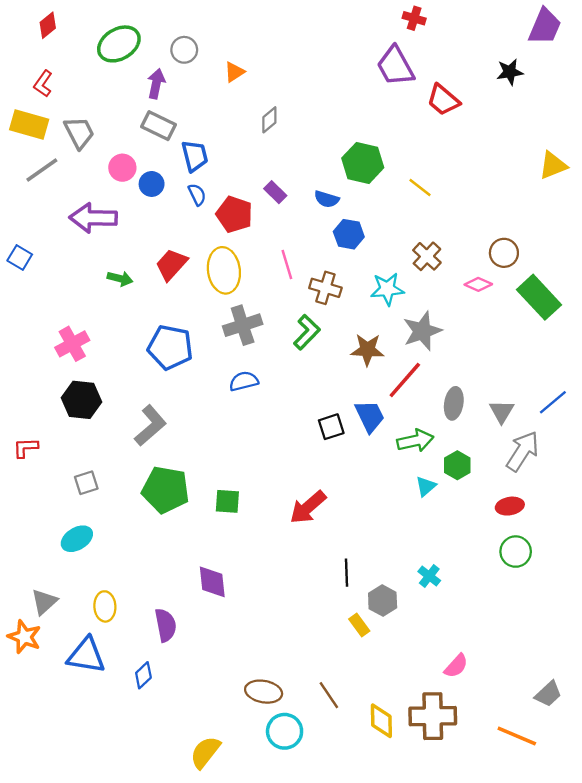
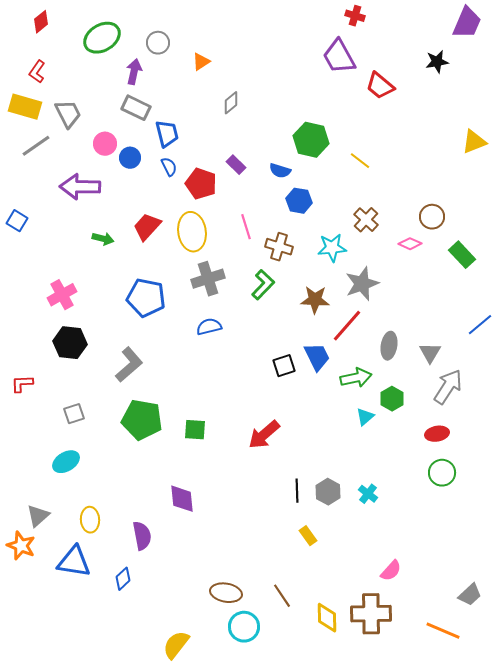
green rectangle: (539, 297) -> (462, 255), size x0.7
blue line: (553, 402) -> (480, 325), moved
gray hexagon: (383, 601) -> (328, 492), moved

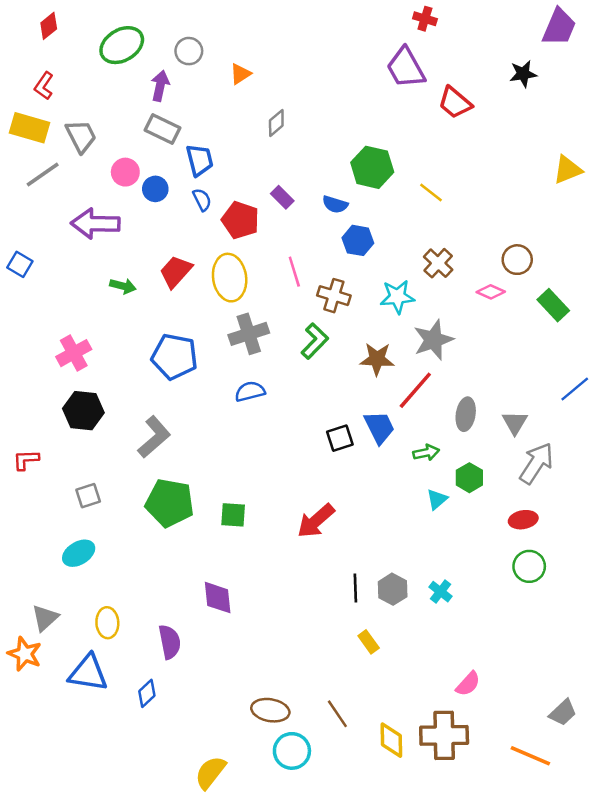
green arrow: (356, 378) -> (426, 453), size x0.7

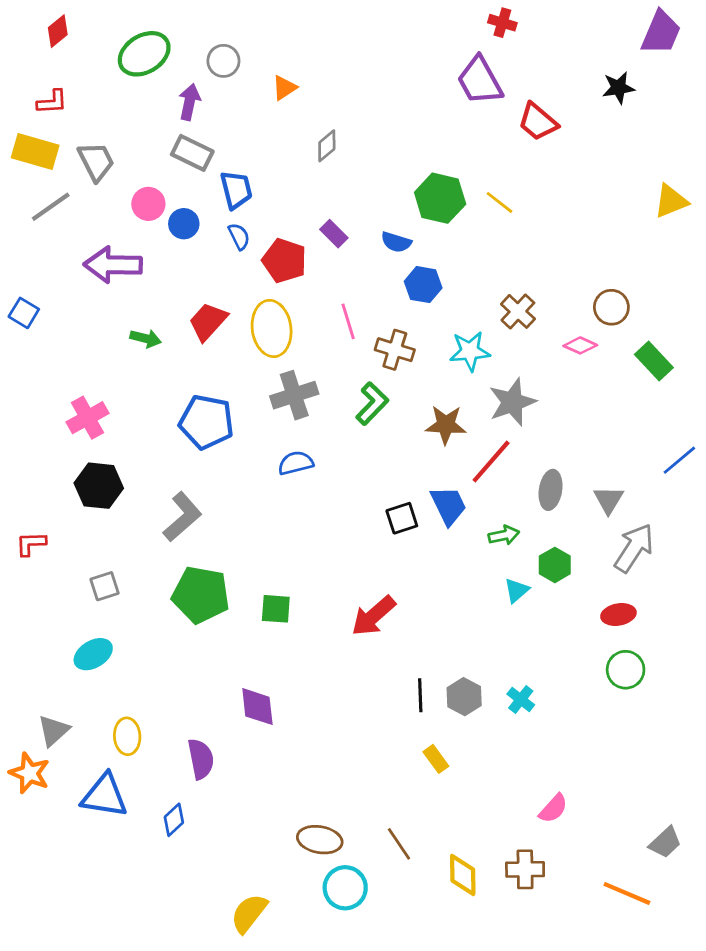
red L-shape: (44, 86) -> (52, 102), turned -128
yellow line: (431, 192) -> (500, 202), moved
brown cross: (444, 735) -> (525, 869), size x0.7

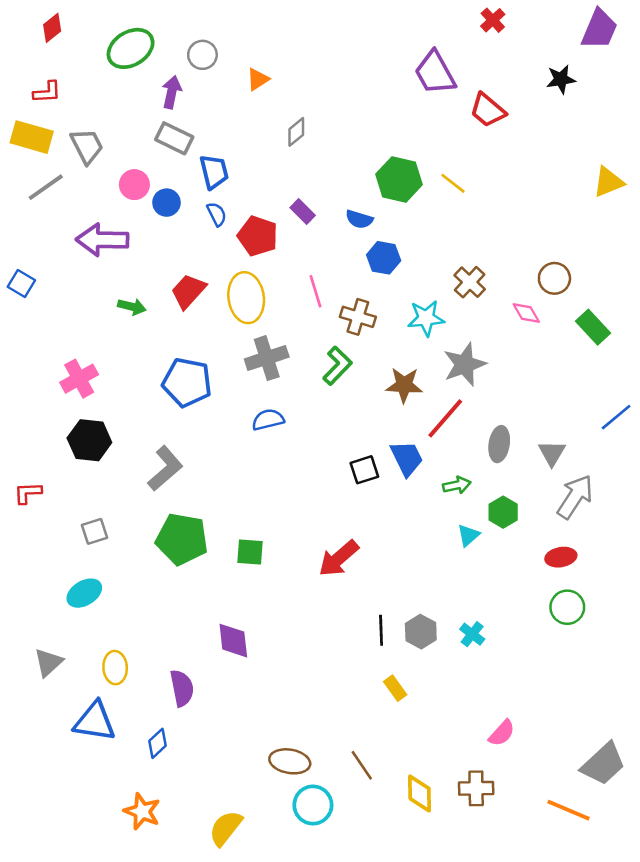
red cross: (502, 23) -> (493, 20), moved, turned 30
pink diamond: (580, 345) -> (526, 313), turned 36
orange star: (29, 773) -> (142, 811), moved
gray trapezoid: (665, 842) -> (603, 764), size x1.5

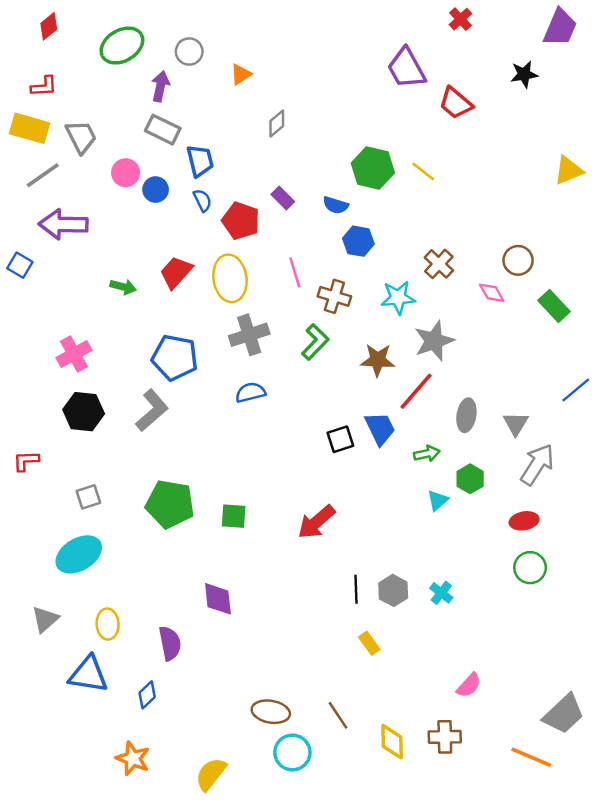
purple arrow: (102, 240) -> (63, 224), moved
gray L-shape: (165, 468) -> (152, 410), moved
cyan ellipse: (84, 593) -> (79, 554), size x1.4

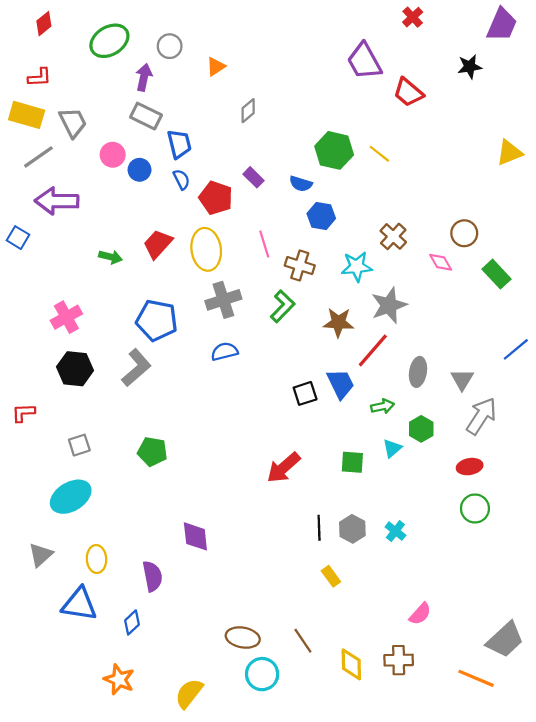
green pentagon: (170, 504) -> (152, 451), size x0.7
green square: (234, 516) -> (352, 462), moved

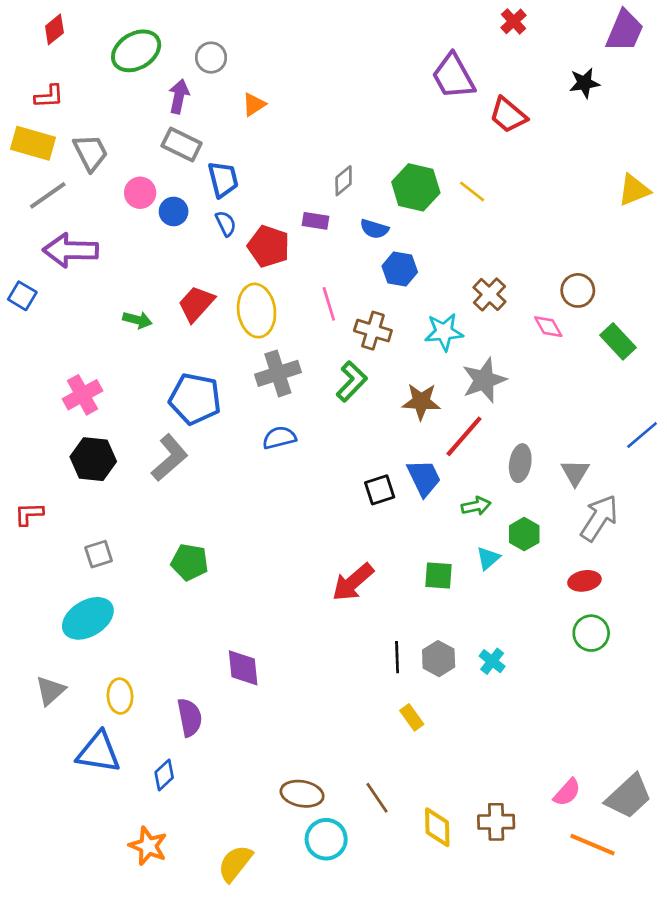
orange triangle: (216, 67) -> (254, 104), moved
gray diamond: (248, 111) -> (344, 181), moved
purple rectangle: (253, 177) -> (315, 221), turned -36
pink semicircle: (420, 614) -> (567, 792), moved

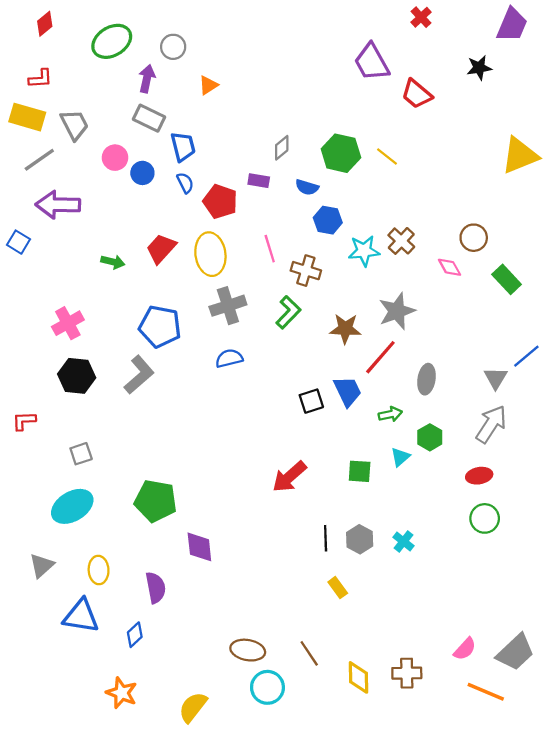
yellow triangle: (634, 190) -> (520, 155), size x1.4
cyan star: (444, 332) -> (364, 251), moved
gray triangle: (575, 472) -> (496, 378), moved
green pentagon: (190, 562) -> (156, 501), moved, size x1.4

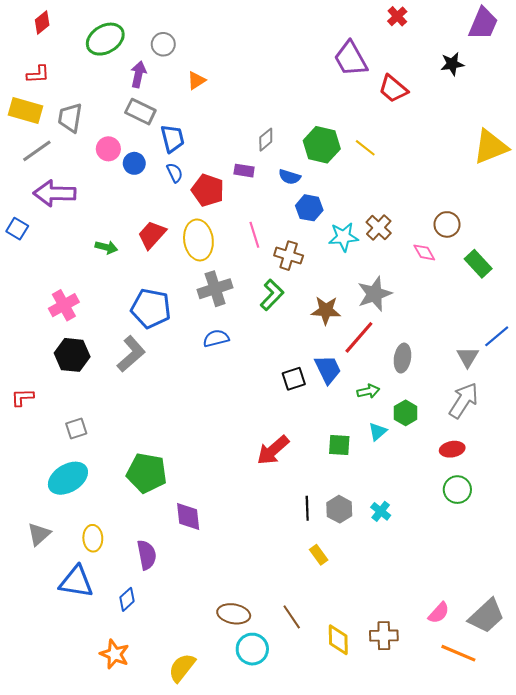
gray trapezoid: (74, 125) -> (70, 118), turned -144

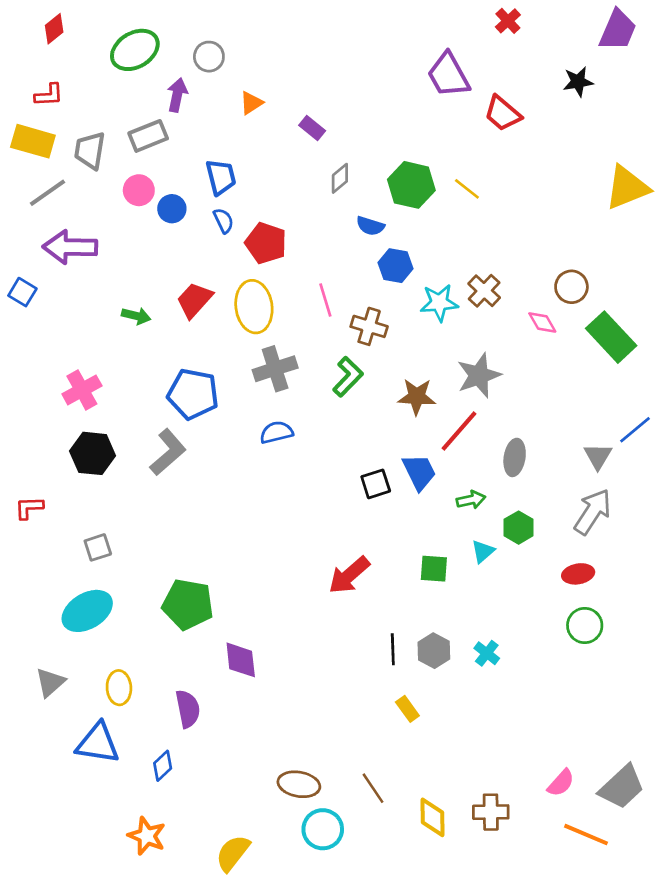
gray rectangle: (140, 112) -> (148, 136), moved, turned -48
purple rectangle: (244, 171) -> (312, 128), moved, turned 30
green rectangle: (478, 264) -> (611, 337), size x1.4

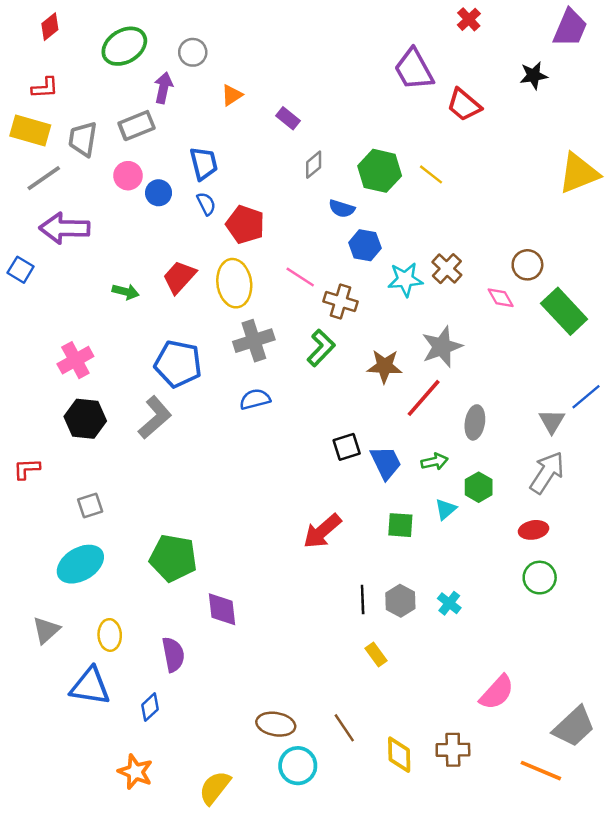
pink line: (325, 300) -> (300, 277), turned -40
blue trapezoid: (419, 472) -> (386, 463), moved
pink semicircle: (561, 783) -> (497, 692), moved, size x1.4

